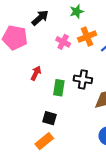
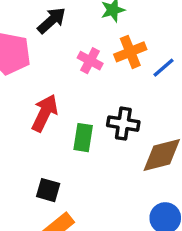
red arrow: (36, 73) -> (45, 113), size x1.5
black square: (49, 118) -> (48, 190), moved

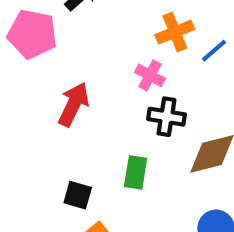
pink cross: (90, 61) -> (150, 75), moved
green rectangle: (83, 138) -> (136, 172), moved

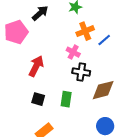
pink pentagon: (32, 34) -> (16, 32), turned -30
black square: (78, 195) -> (38, 99), moved

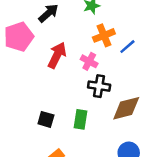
red arrow: (36, 66) -> (57, 55), moved

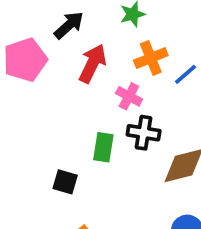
red arrow: (57, 55) -> (93, 63), moved
green rectangle: (80, 119) -> (103, 147), moved

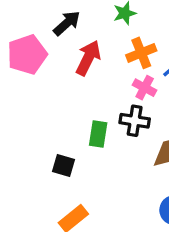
pink cross: (129, 96) -> (145, 88), moved

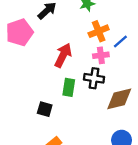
red arrow: (88, 58) -> (63, 55), moved
pink cross: (145, 88) -> (101, 55), turned -35

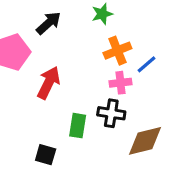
red arrow: (63, 55) -> (49, 83), moved

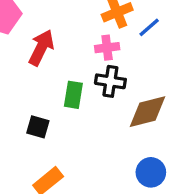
pink cross: (121, 83) -> (107, 48), moved

